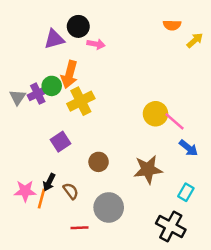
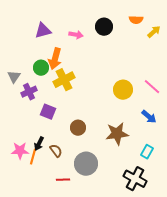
black circle: (78, 26) -> (104, 27), moved
purple cross: (38, 94) -> (29, 92), moved
pink line: (175, 121) -> (152, 87), moved
purple square: (61, 142) -> (48, 112), turned -35

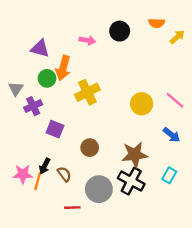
purple triangle: (43, 31) -> (40, 48), moved, turned 30
yellow cross: (64, 80) -> (87, 92), moved
black cross: (135, 179) -> (131, 181), moved

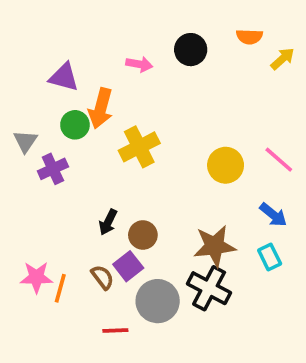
purple square: (55, 129) -> (128, 266), moved, turned 30
black arrow: (45, 166) -> (108, 222), moved
cyan rectangle: (169, 175) -> (270, 257), moved, turned -56

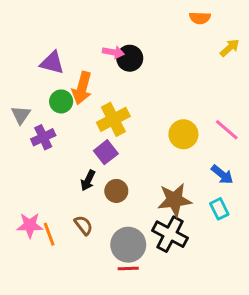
orange semicircle: (249, 37) -> (200, 18), moved
black circle: (191, 50) -> (130, 58), moved
purple square: (128, 266) -> (106, 152), moved
orange line: (60, 288) -> (49, 234), turned -35
red line: (115, 330) -> (128, 269), moved

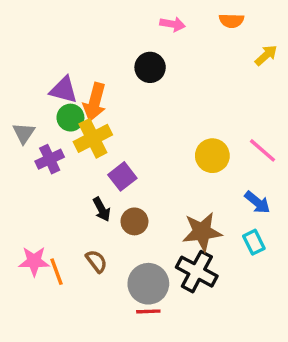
pink arrow: (113, 52) -> (173, 24), moved
purple triangle: (52, 63) -> (64, 90), moved
yellow cross: (113, 119) -> (93, 138), moved
black arrow: (88, 181) -> (102, 209), turned -54

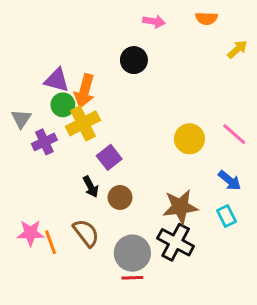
brown semicircle: (96, 261) -> (86, 233), size x1.4

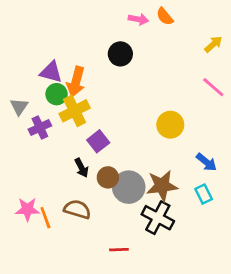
orange semicircle: (206, 18) -> (165, 16), moved, turned 48
pink line: (234, 134) -> (213, 87), moved
brown semicircle: (86, 233) -> (77, 209), turned -36
gray circle: (132, 253) -> (129, 187), moved

